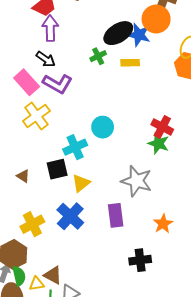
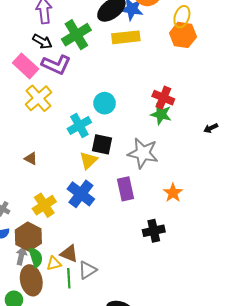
green cross: (98, 56) -> (76, 35), moved, size x1.8
yellow rectangle: (130, 63) -> (126, 37), size x1.5
black square: (57, 169) -> (102, 144), moved, turned 30

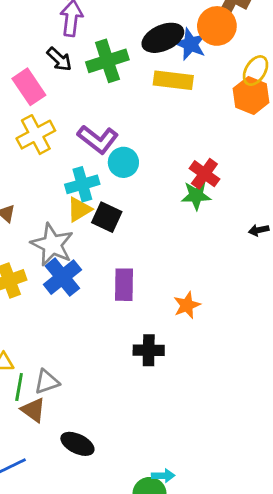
purple L-shape: (56, 65) -> (98, 139), moved
green star: (161, 114) -> (196, 195), turned -30
gray star: (143, 153) -> (52, 245), moved
yellow triangle: (88, 160) -> (79, 210), moved
brown triangle: (69, 254) -> (33, 410), moved

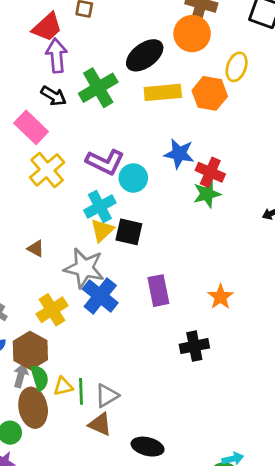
blue star: (191, 44) -> (179, 154), moved
orange hexagon: (251, 96) -> (210, 93), moved
green line: (19, 387) -> (81, 391), moved

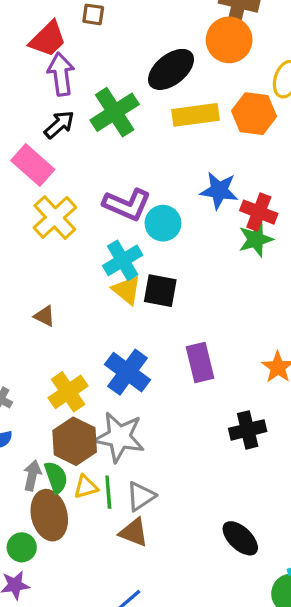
black arrow: (54, 96) -> (59, 125), turned -70
yellow triangle: (102, 230) -> (127, 290), turned -35
gray star: (84, 268) -> (119, 437), moved
brown hexagon: (30, 351) -> (75, 441), moved
black ellipse: (148, 447) -> (240, 538), moved, turned 32

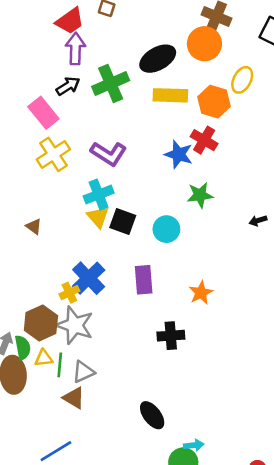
red cross: (259, 212) -> (204, 140), moved
cyan circle: (163, 223) -> (166, 229), moved
yellow cross: (68, 392) -> (69, 293), moved, size x0.7

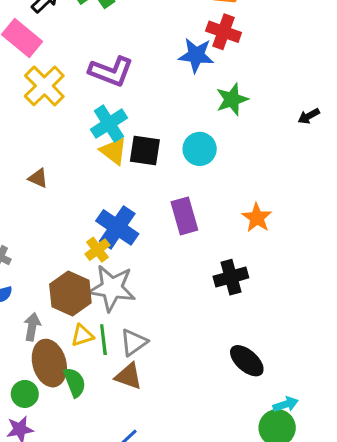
green semicircle: (23, 348) -> (75, 382), moved
black ellipse: (152, 415) -> (247, 361), moved

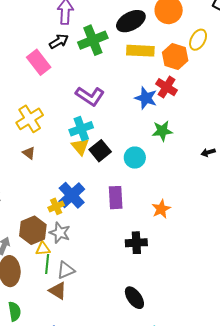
yellow cross: (44, 86) -> (30, 119), moved
black square: (145, 150) -> (100, 151), turned 30
gray star: (112, 288) -> (60, 233), size x0.7
yellow triangle: (82, 335) -> (43, 249), moved
green semicircle: (75, 382) -> (15, 311), moved

